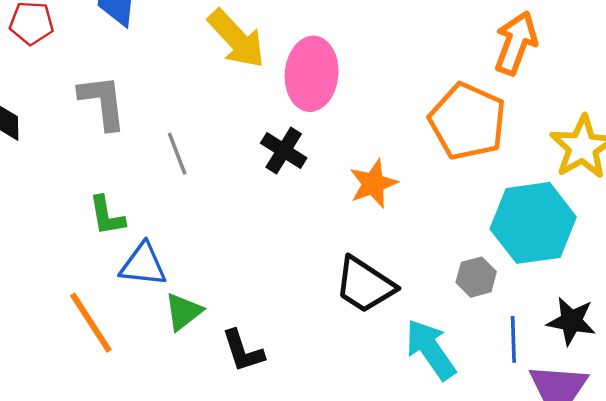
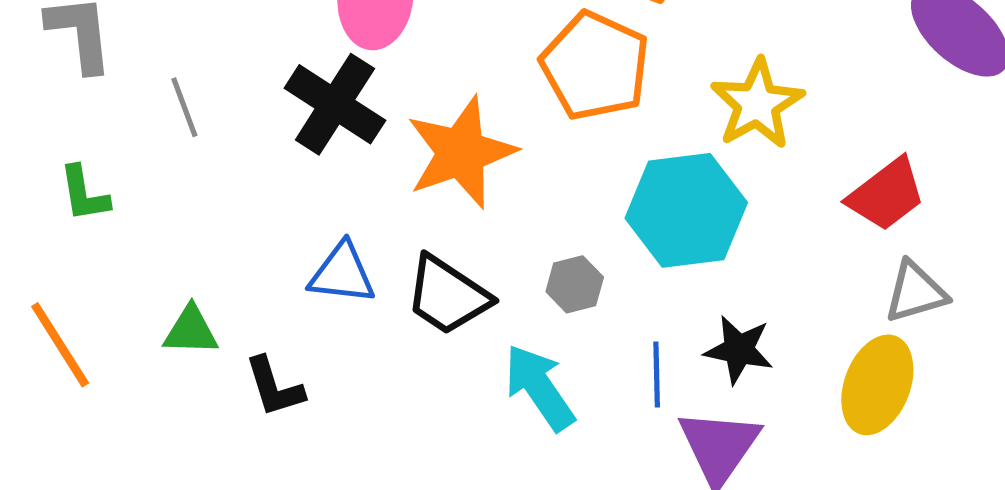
black cross: (284, 150) -> (335, 104), size x1.5
orange star: (373, 184) -> (461, 152), size x1.6
blue triangle: (143, 265) -> (342, 273), moved
gray hexagon: (476, 277) -> (575, 284), moved
green triangle: (183, 312) -> (191, 331), turned 39

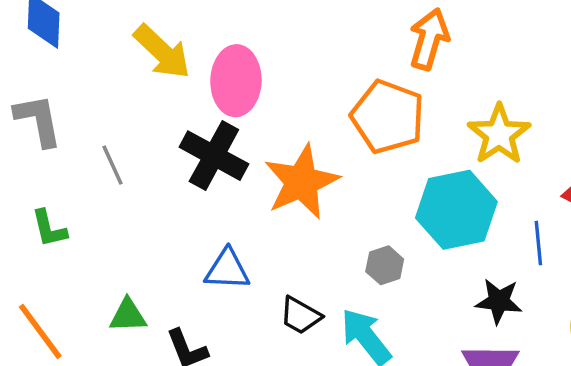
black trapezoid: (447, 295) -> (300, 316), moved, size x0.7
blue line: (657, 374) -> (538, 243), moved

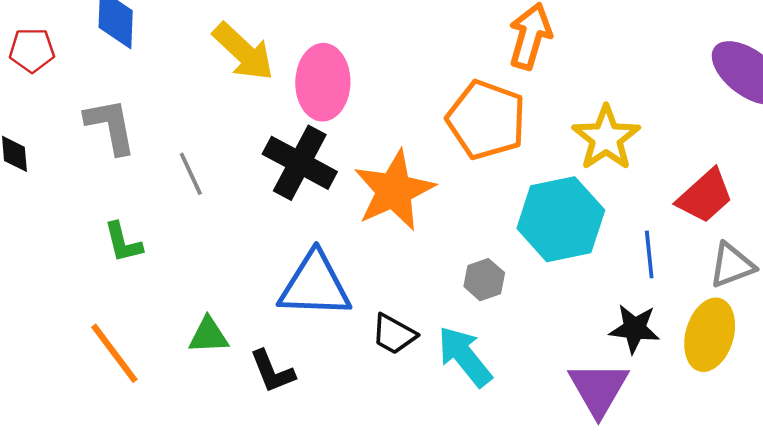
blue triangle: (227, 269) -> (315, 285), size x1.5
black star: (499, 301) -> (634, 329), moved

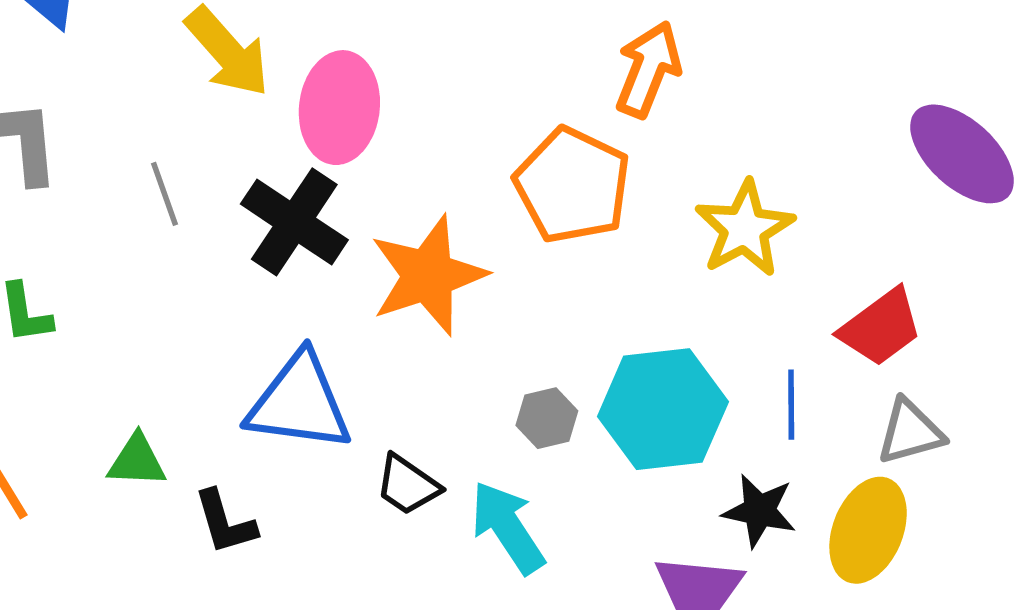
gray line: (191, 174) -> (165, 194), moved
cyan hexagon: (561, 219) -> (663, 409), moved

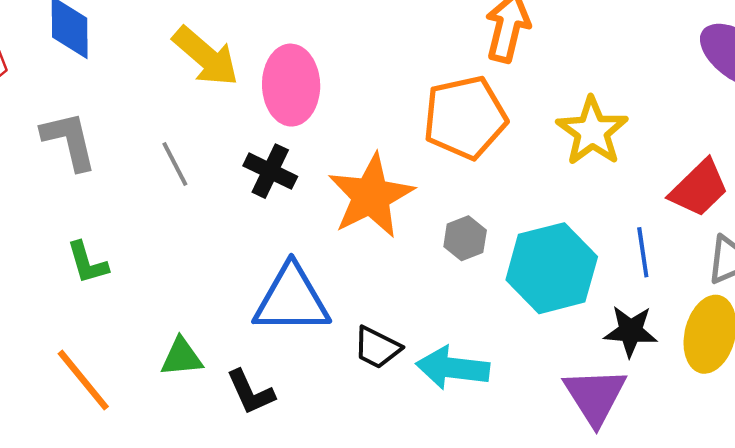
orange pentagon: (572, 185) -> (465, 117), turned -30
black cross: (294, 222) -> (270, 171), size x0.7
gray hexagon: (547, 418) -> (465, 238), moved
cyan arrow: (508, 527) -> (453, 368), turned -42

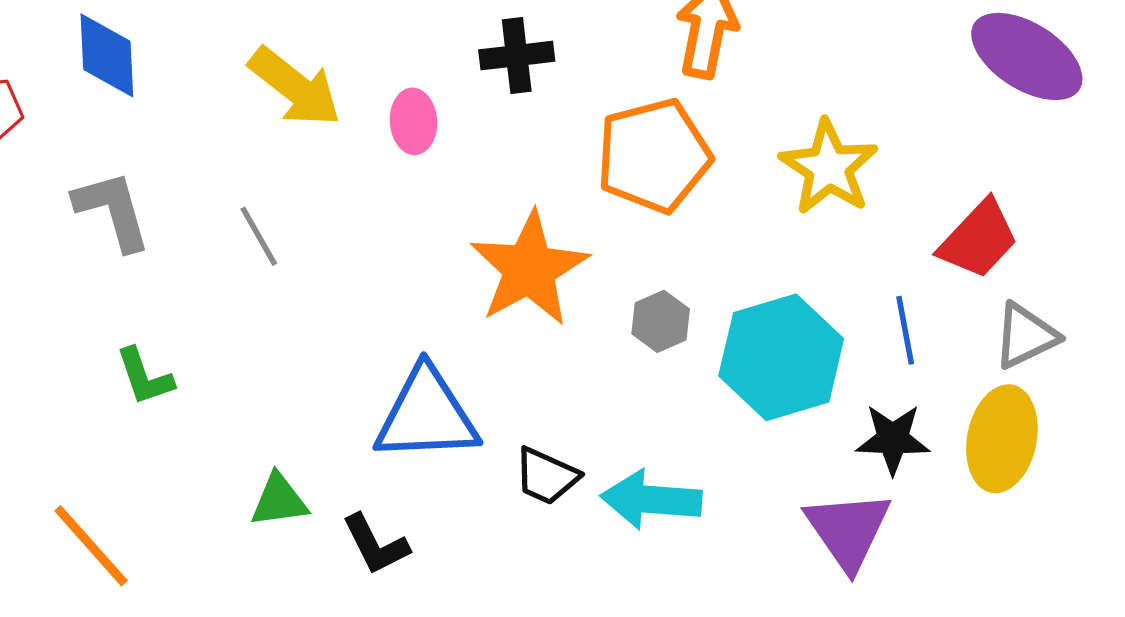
pink ellipse: (291, 85) -> (413, 121), size x0.6
black cross: (270, 171) -> (517, 56), moved, turned -30
orange line: (83, 380) -> (91, 546), moved

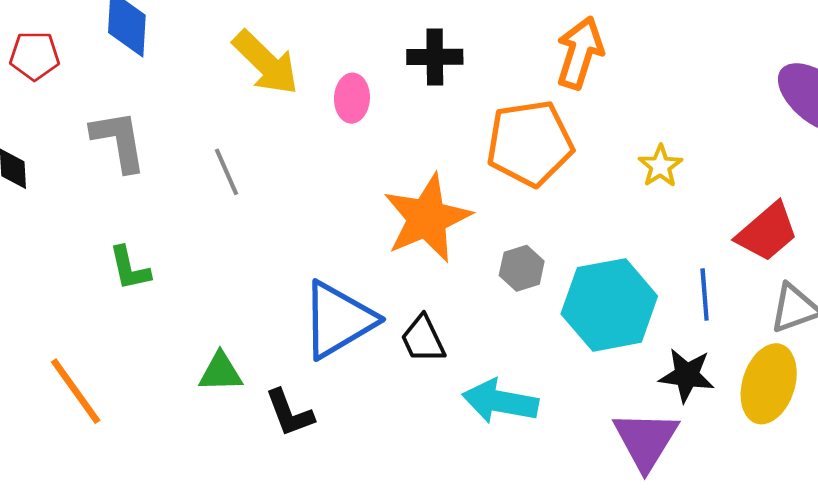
yellow star: (829, 167) -> (660, 166), size x0.6
blue triangle: (427, 415) -> (338, 320), turned -34
black trapezoid: (546, 476) -> (423, 339), moved, turned 34

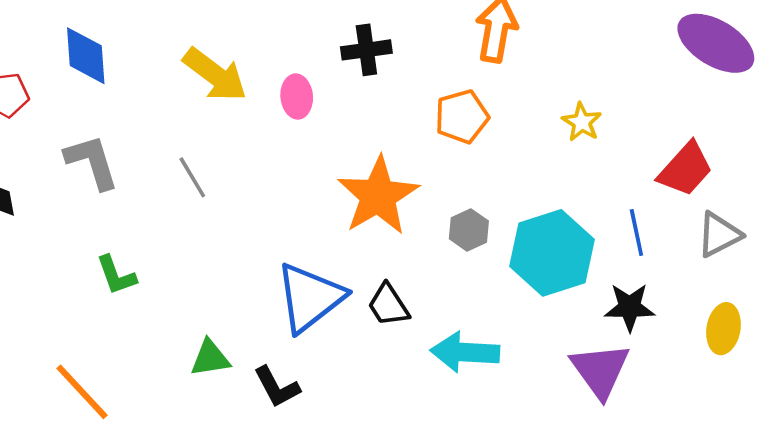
orange pentagon: (530, 143) -> (462, 117), size x0.7
yellow ellipse: (769, 384) -> (723, 329), moved, size x0.7

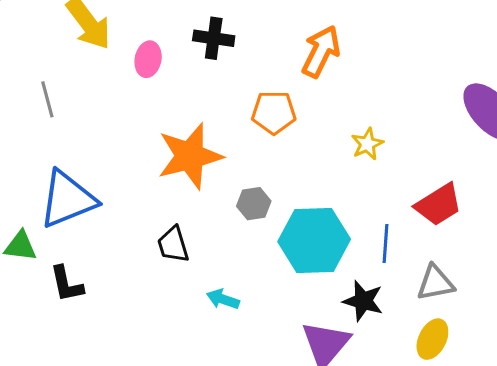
gray triangle: (719, 235) -> (435, 283), moved
blue triangle: (310, 298) -> (68, 199), moved
cyan arrow: (465, 352) -> (223, 299), size x0.6

